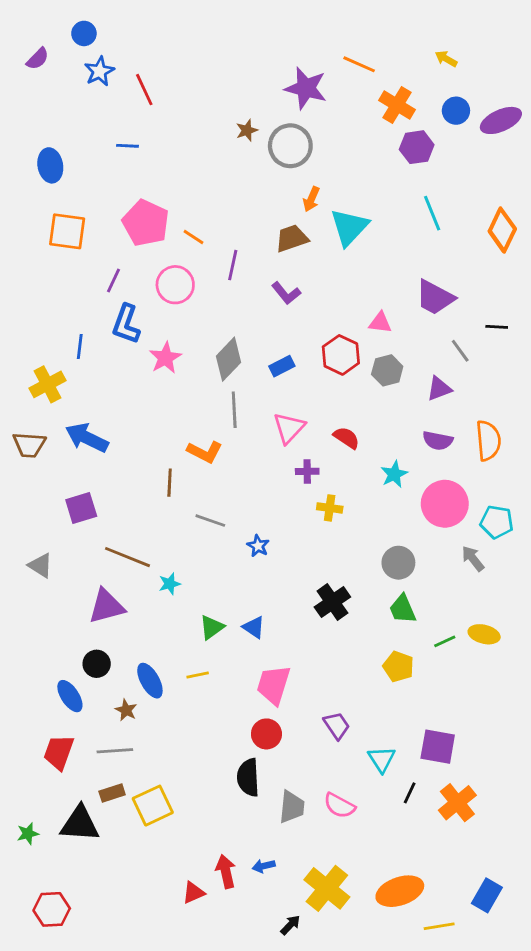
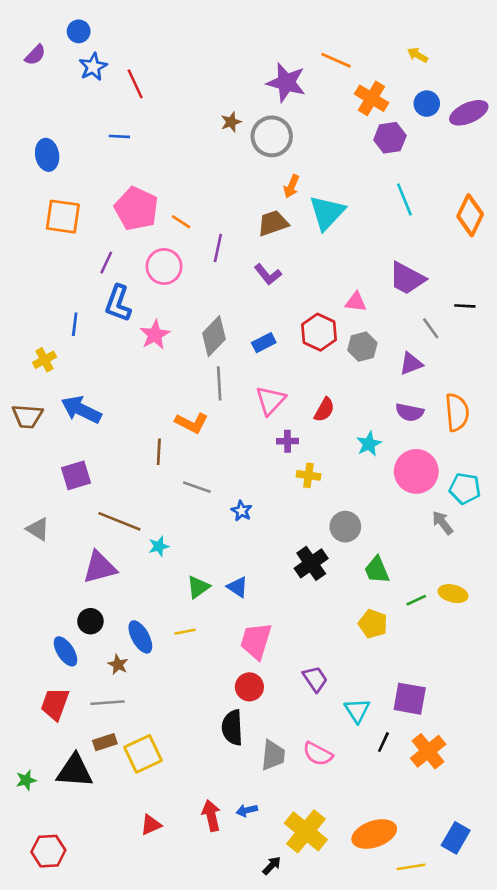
yellow cross: (47, 384) -> (44, 360), size x0.7
red semicircle: (346, 438) -> (324, 410), turned 85
gray circle: (398, 563) -> (345, 527), moved
red triangle: (193, 893) -> (151, 825), moved

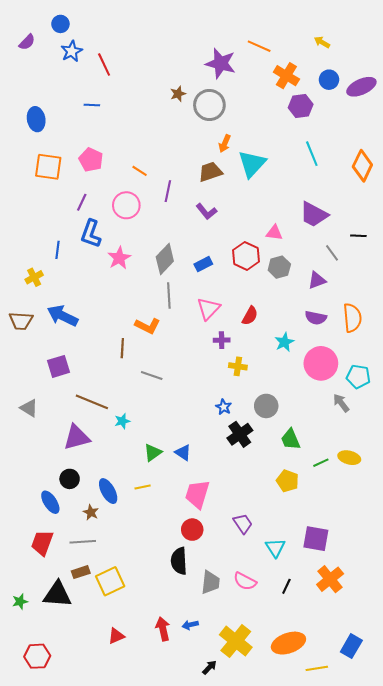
pink pentagon: (136, 209) -> (91, 160), moved, size x0.7
blue star: (242, 511) -> (224, 407), moved
black line: (383, 742) -> (286, 586), moved

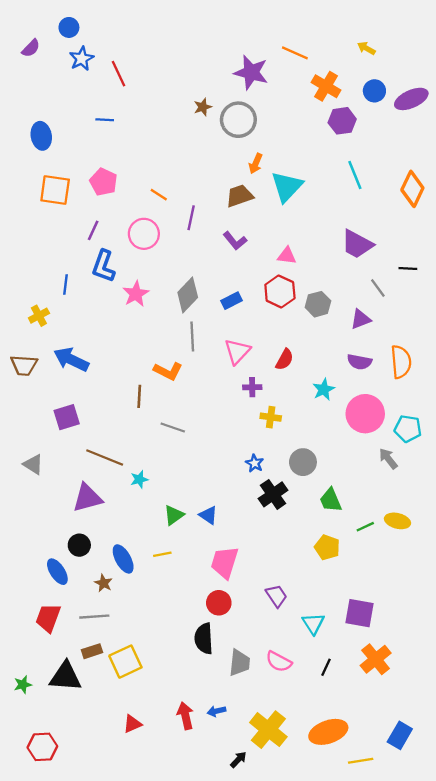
pink triangle: (274, 233) -> (287, 256), moved

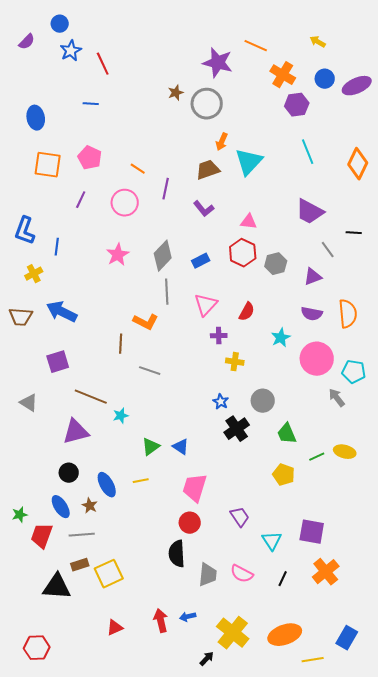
blue L-shape: (104, 266) -> (25, 231), moved
blue ellipse: (57, 572) -> (61, 507), moved
green star: (23, 685) -> (20, 515), moved

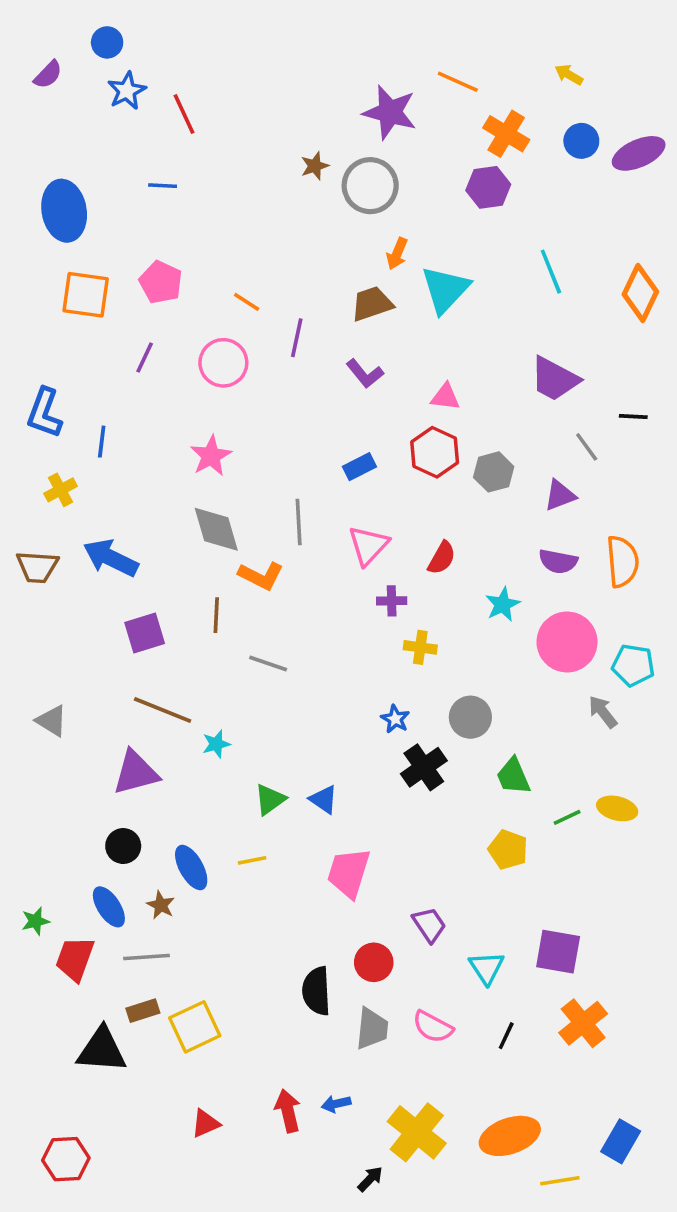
purple hexagon: (297, 105) -> (488, 187), moved
blue ellipse: (36, 118) -> (64, 211), size x1.4
gray diamond: (163, 256) -> (216, 529), moved, turned -60
purple square: (58, 362) -> (145, 633), moved
red circle: (190, 523) -> (374, 962), moved

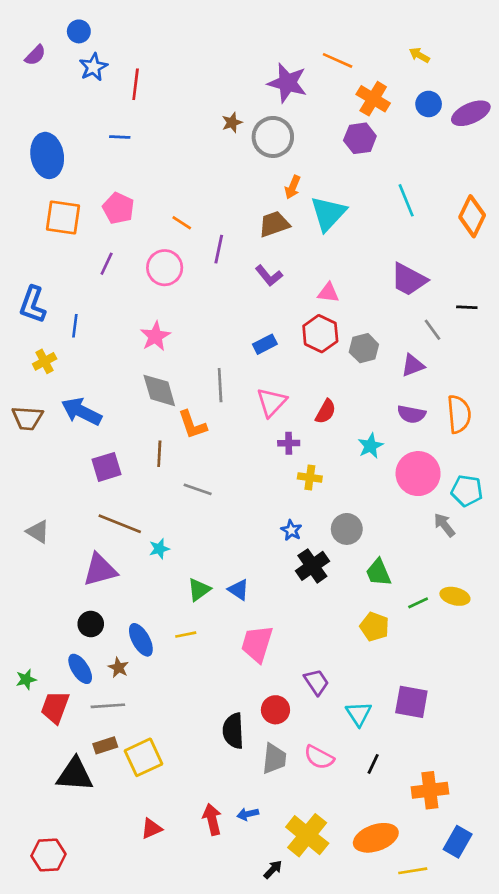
red line: (184, 114) -> (136, 84), turned 32
orange L-shape: (261, 576) -> (192, 425), turned 44
orange cross: (583, 1023) -> (430, 790), moved, turned 32

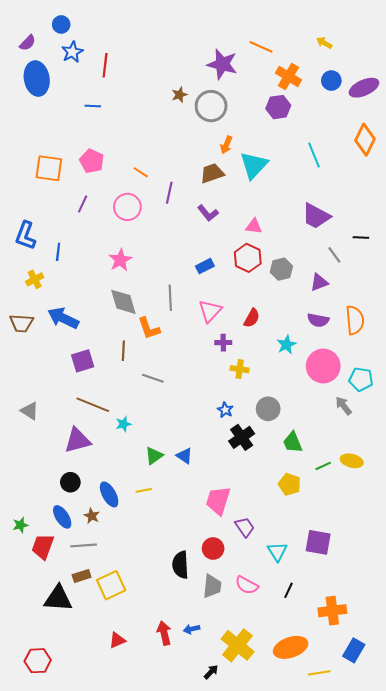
blue ellipse: (47, 155) -> (37, 79), moved
orange diamond: (472, 216) -> (365, 140), moved
pink trapezoid: (257, 644) -> (218, 501), moved

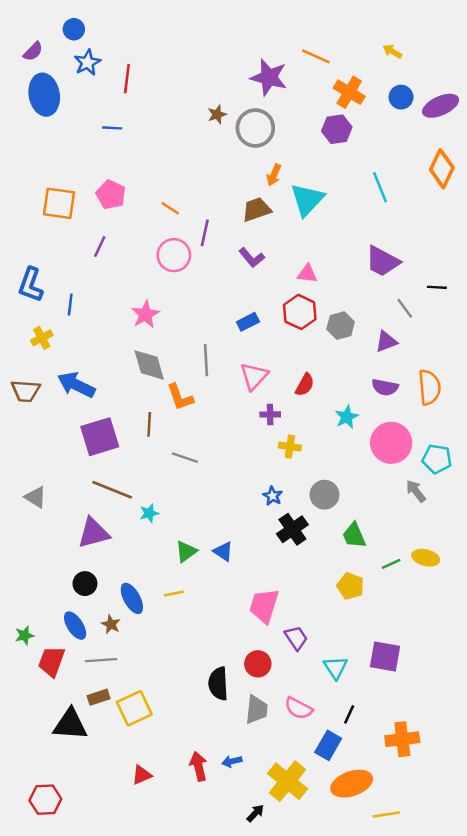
pink circle: (127, 207) -> (174, 255), moved
purple square: (83, 361) -> (100, 437), size x1.4
blue rectangle: (354, 650) -> (328, 745), moved

